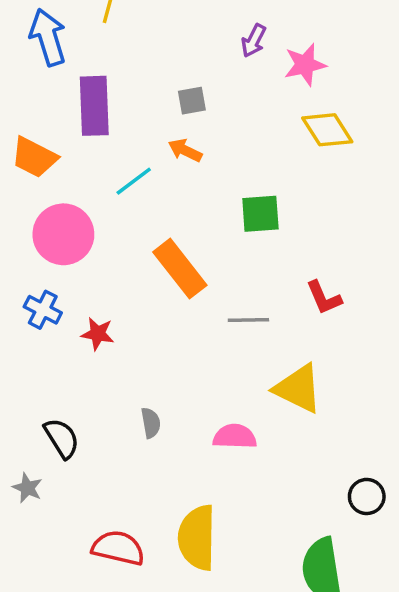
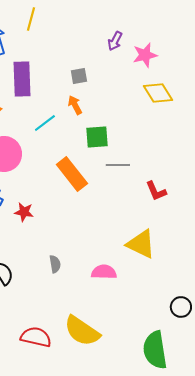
orange arrow: (185, 150) -> (75, 105), turned 36
green square: (260, 214) -> (97, 137), moved
gray line: (248, 320) -> (118, 165), moved
yellow semicircle: (197, 538) -> (82, 331), turned -57

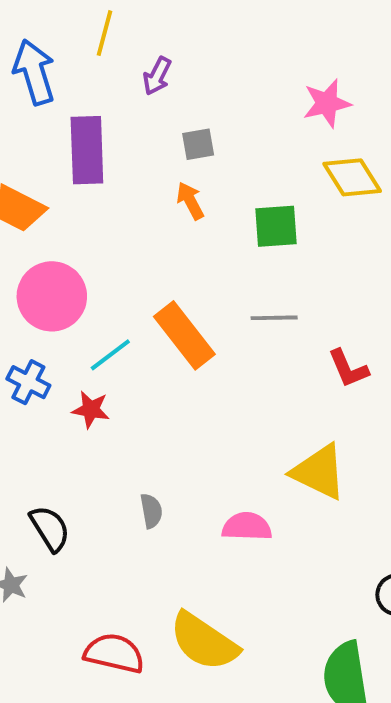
purple arrow: (115, 41) -> (157, 76), moved
cyan line: (45, 123) -> (110, 355), moved
green square: (97, 137) -> (276, 226), moved

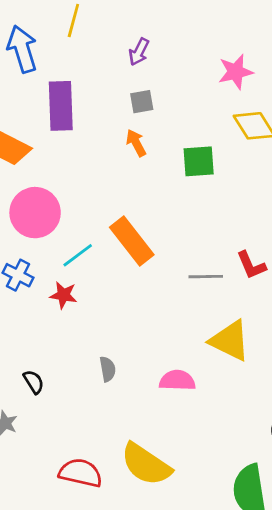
purple arrow: (157, 76) -> (139, 52), moved
gray line: (274, 318) -> (206, 277), moved
black semicircle: (50, 528) -> (34, 382), size x0.7

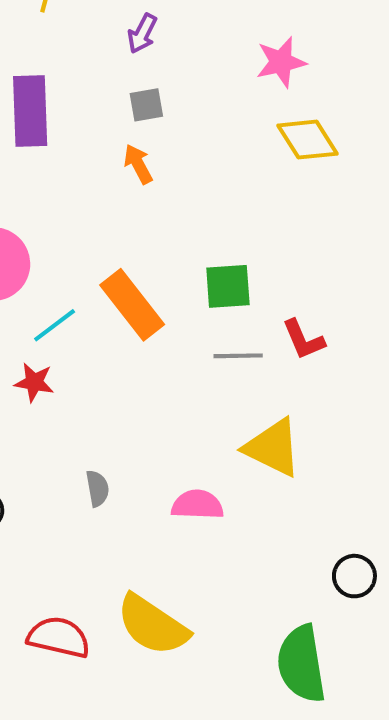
green square: (199, 161) -> (228, 286), moved

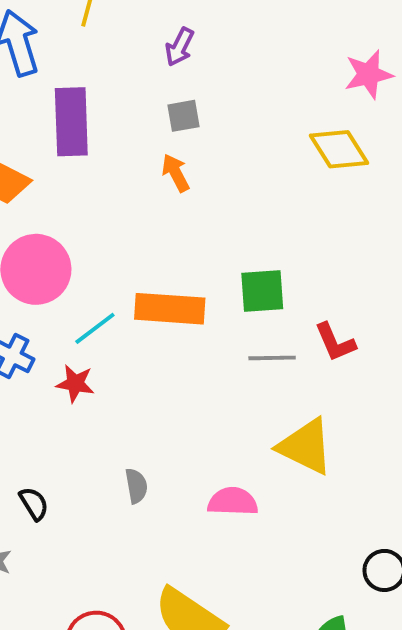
pink star: (281, 62) -> (369, 74), moved
orange rectangle: (132, 305) -> (170, 309), turned -48

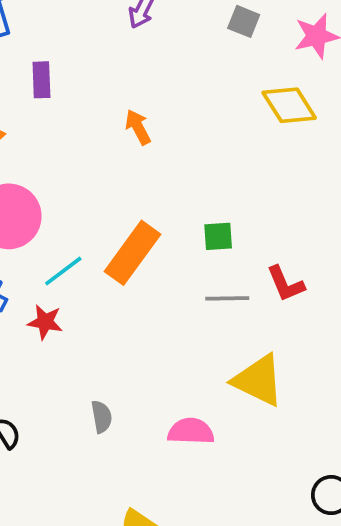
gray square: (184, 116) -> (244, 21), moved, turned 32
purple rectangle: (71, 122) -> (41, 80), size x0.6
green square: (262, 291) -> (218, 236), size x0.7
orange rectangle: (170, 309) -> (133, 253), turned -58

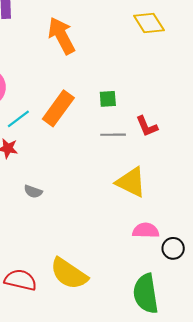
orange arrow: (138, 127) -> (62, 36), size x1.8
gray semicircle: (102, 417) -> (33, 192), moved, turned 120
pink semicircle: (191, 431) -> (146, 230), moved

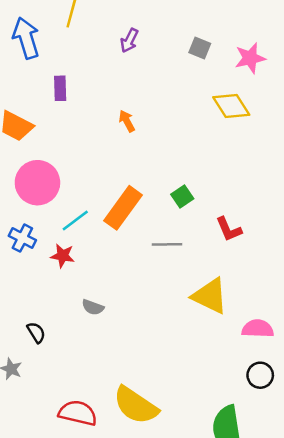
orange arrow: (62, 36) -> (127, 121), size x0.5
green square: (108, 99) -> (182, 197), turned -30
gray line: (113, 135) -> (167, 244), moved
pink semicircle: (146, 230) -> (258, 329), moved

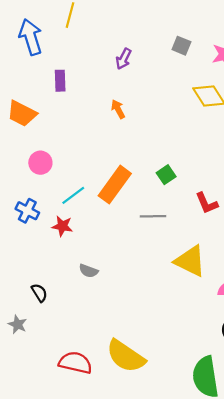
purple arrow: (129, 40) -> (124, 59), moved
pink circle: (37, 183) -> (40, 163), size x0.6

